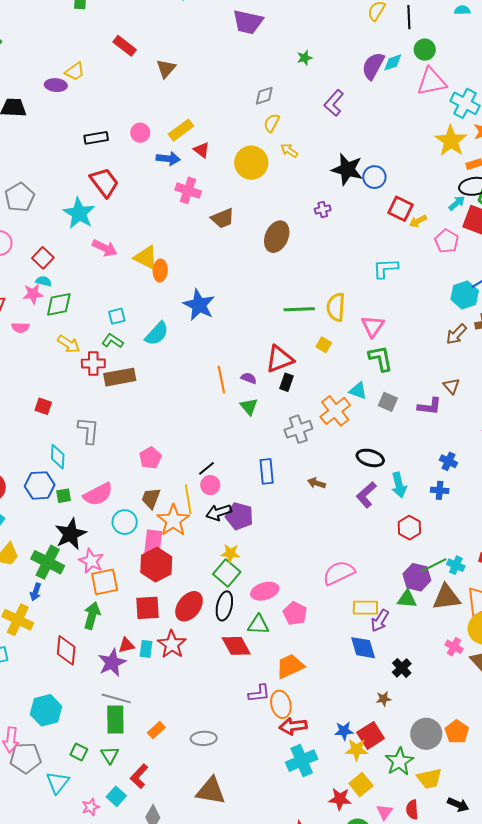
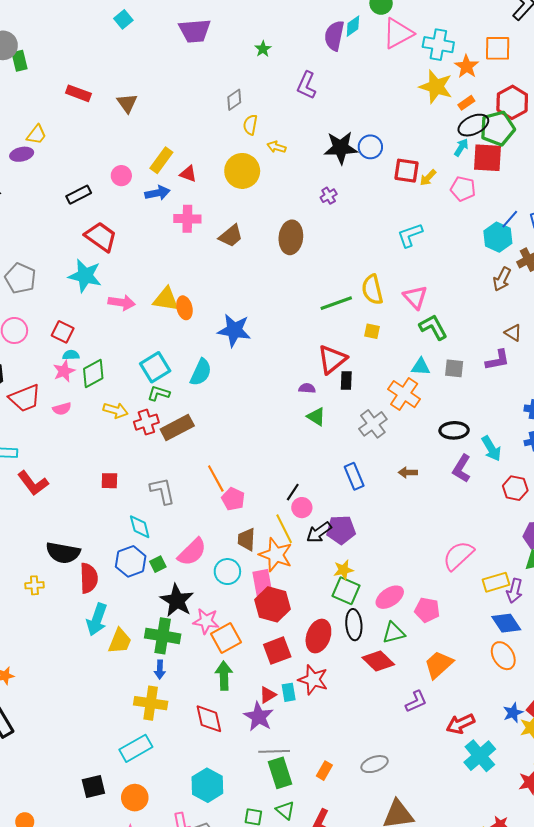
cyan square: (117, 316) -> (155, 367), size x1.6
orange line: (221, 380) -> (216, 479), moved
orange ellipse: (281, 704) -> (503, 656), moved

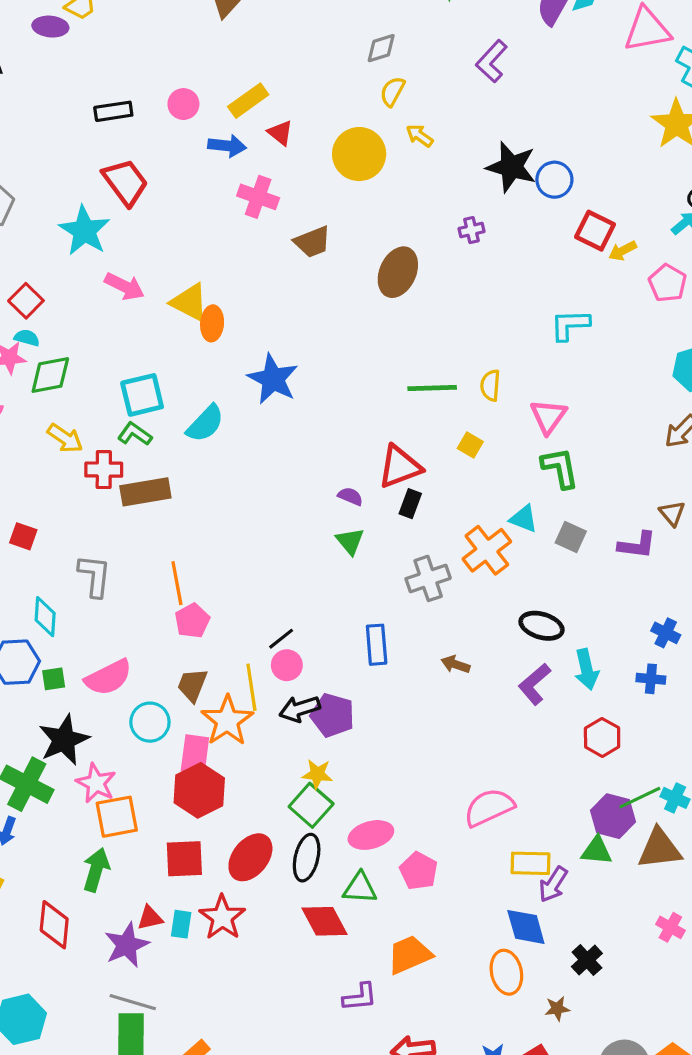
yellow semicircle: (372, 290) -> (490, 385), size x0.7

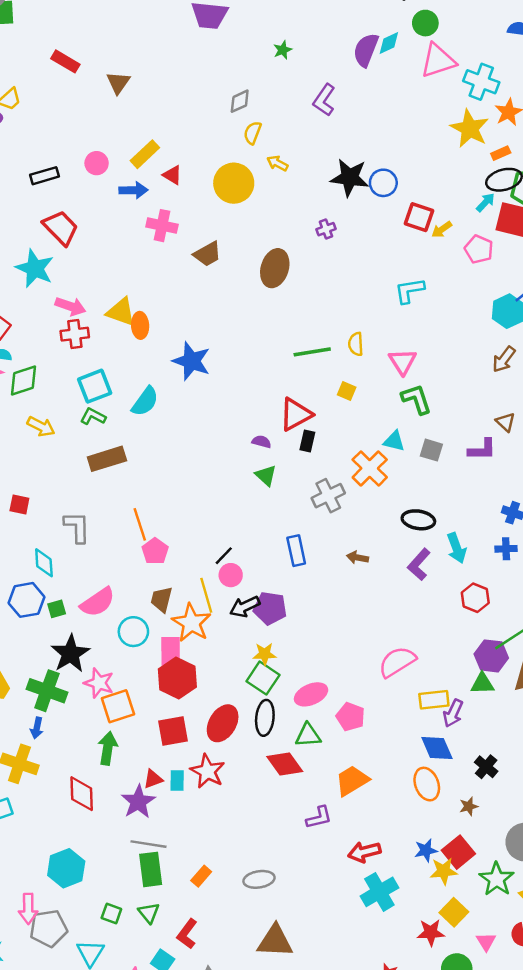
red cross: (104, 470) -> (75, 334), moved

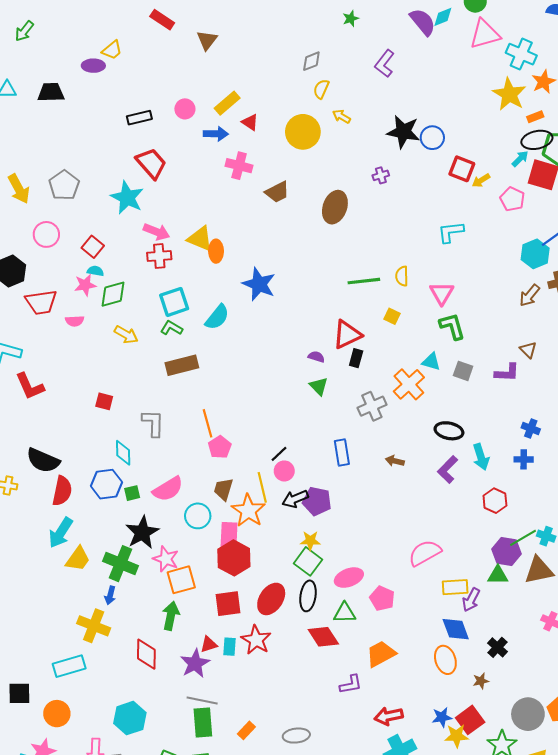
purple semicircle: (366, 50) -> (423, 22), turned 116

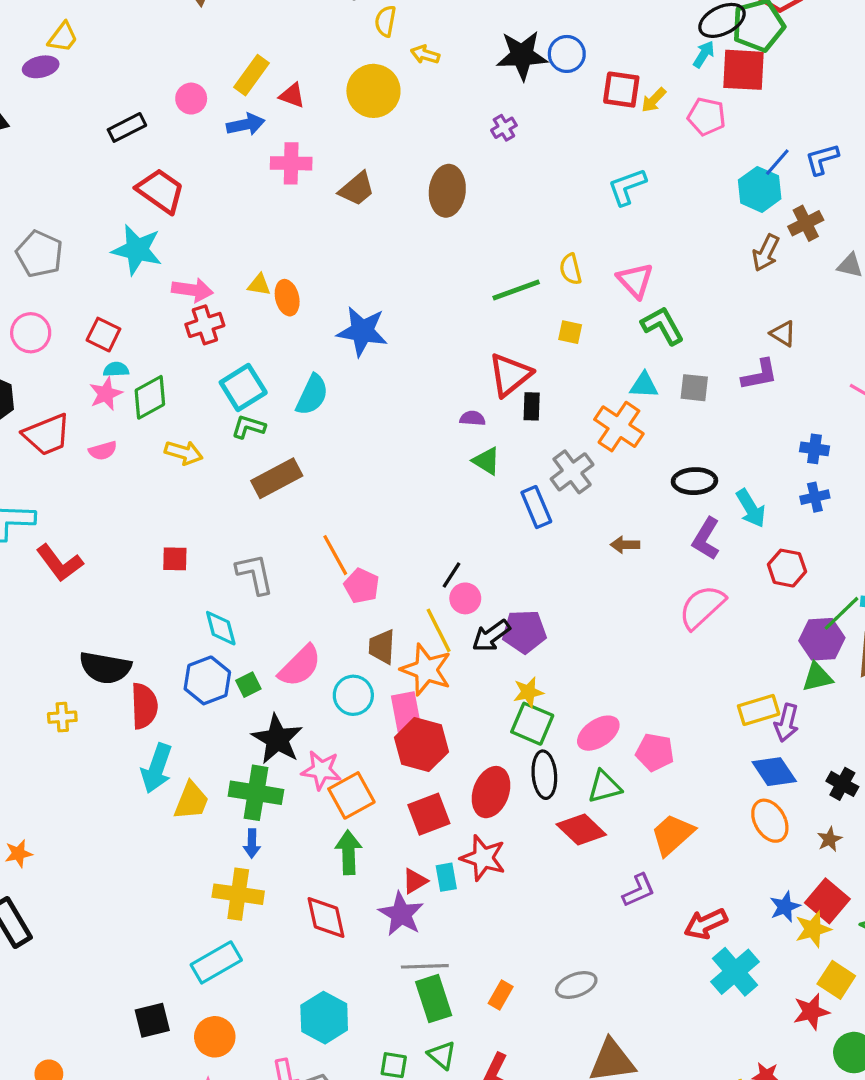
yellow triangle: (200, 239) -> (259, 285), size x0.6
blue rectangle: (342, 453) -> (536, 507), moved
pink semicircle: (425, 553) -> (702, 607), moved

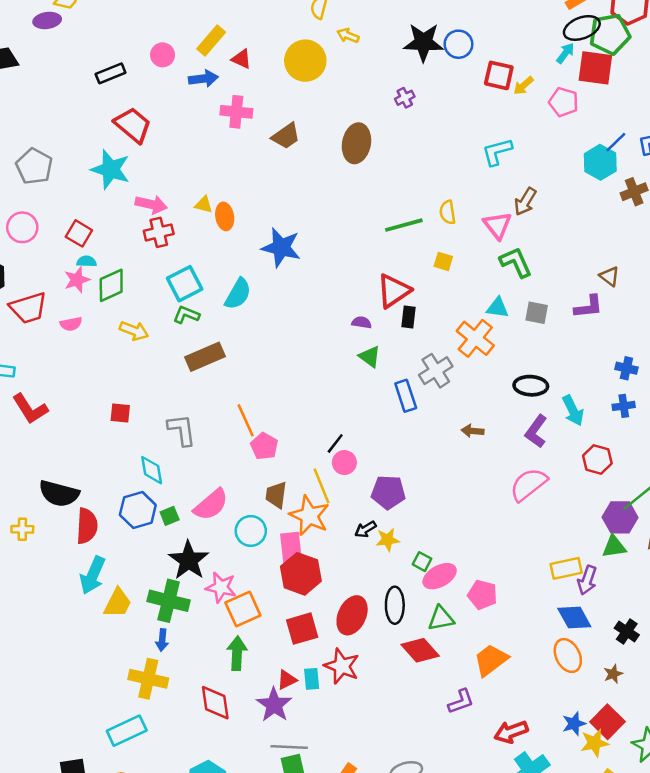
brown arrow: (766, 253) -> (525, 202), moved
black arrow: (491, 636) -> (365, 529), moved, size x0.7
green square: (532, 724) -> (422, 562), moved, size x0.6

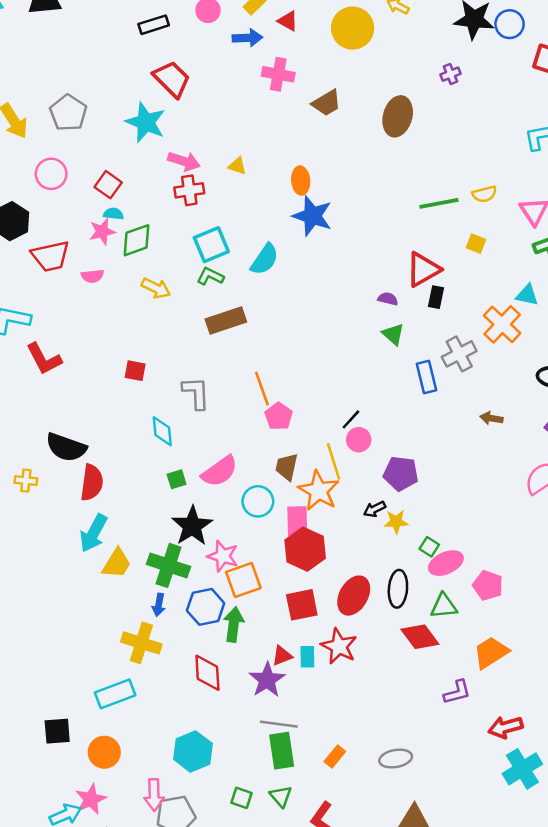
yellow semicircle: (448, 212) -> (484, 194), turned -100
orange ellipse: (225, 216) -> (301, 181), moved
blue hexagon: (138, 510) -> (206, 607), moved

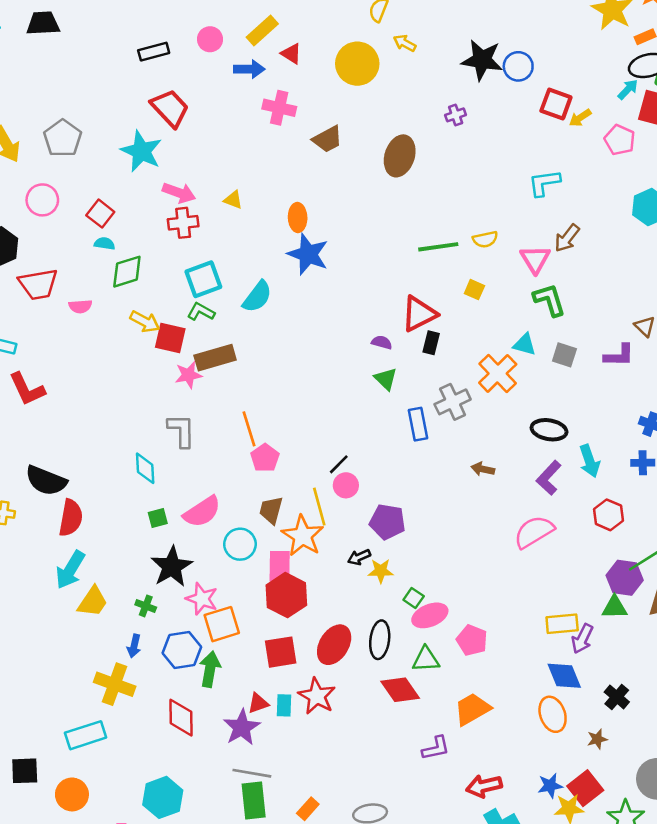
pink star: (102, 232) -> (188, 375), moved
red square: (135, 371) -> (170, 338), moved, size x1.4
green cross: (168, 565) -> (146, 606), size x0.5

